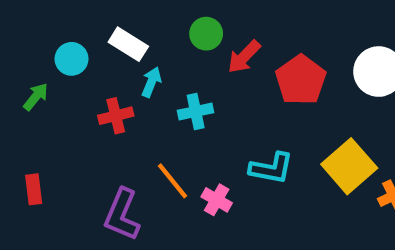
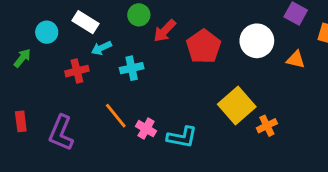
cyan arrow: (151, 82) -> (101, 48), turned -138
cyan L-shape: (271, 168) -> (182, 137), moved
purple L-shape: (122, 215) -> (61, 133), moved

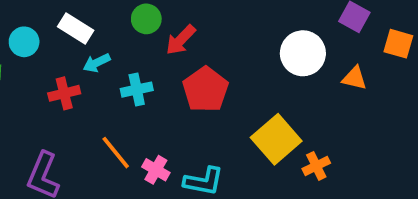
red pentagon: (204, 47) -> (205, 90), moved

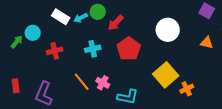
cyan circle: (24, 42) -> (33, 33), moved
white circle: (303, 53) -> (168, 30), moved
cyan arrow: (97, 63) -> (81, 18), moved
pink cross: (156, 170) -> (103, 83), moved

